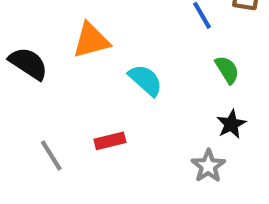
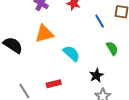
black star: (231, 124) -> (96, 75), moved

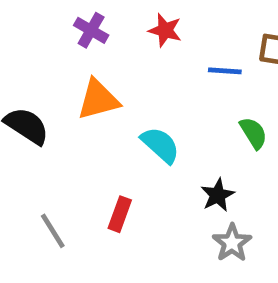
blue line: (100, 21) -> (225, 71), turned -56
red rectangle: (54, 84) -> (120, 214), turned -56

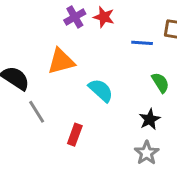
purple cross: (91, 30) -> (75, 17), moved, turned 30
black star: (218, 195) -> (150, 119), moved
gray line: (53, 231) -> (37, 112), moved

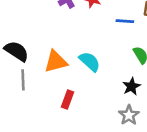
orange triangle: (61, 61) -> (56, 62), moved
gray line: (37, 112) -> (23, 80), moved, turned 30

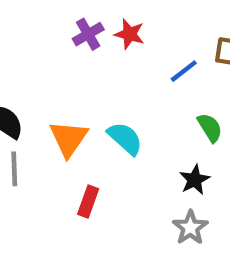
blue line: (125, 21) -> (184, 71), turned -42
orange triangle: (56, 62) -> (69, 138), turned -40

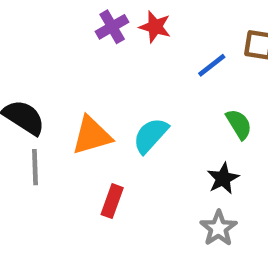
orange triangle: (69, 138) -> (92, 135), turned 39
cyan semicircle: (125, 138) -> (151, 135), turned -90

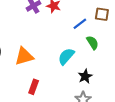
green semicircle: (239, 124) -> (92, 43), moved
cyan semicircle: (151, 135) -> (66, 56), moved

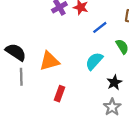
blue line: (80, 24) -> (100, 27), moved

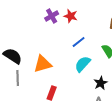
blue line: (100, 27) -> (79, 42), moved

